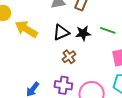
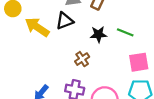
black triangle: (61, 32) -> (65, 21), moved

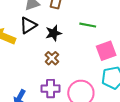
black star: (98, 34) -> (53, 33), moved

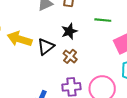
black triangle: (28, 25) -> (46, 47), moved

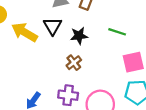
black triangle: (46, 47) -> (53, 26), moved, turned -36

